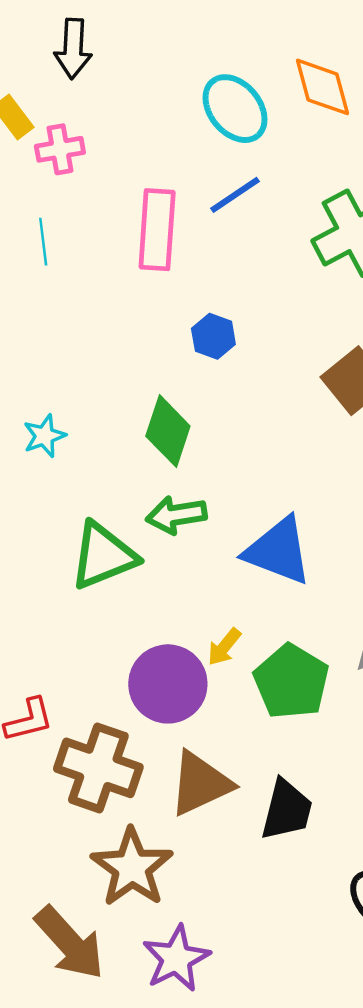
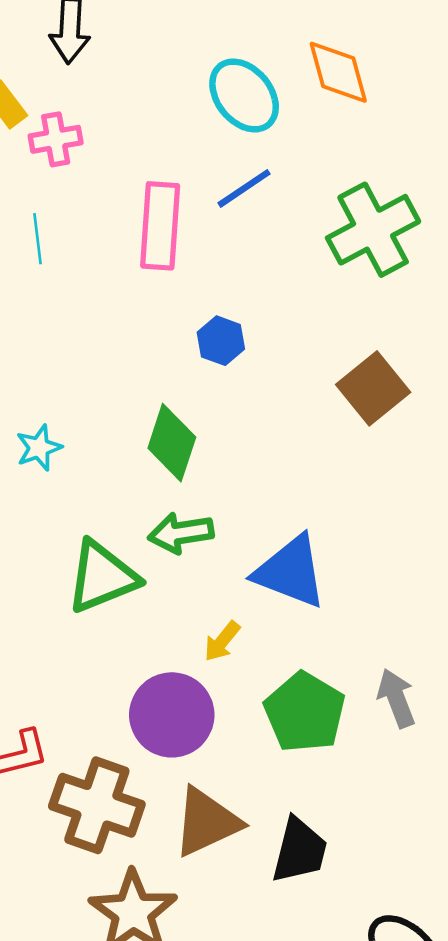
yellow arrow: (224, 647) -> (222, 641), moved

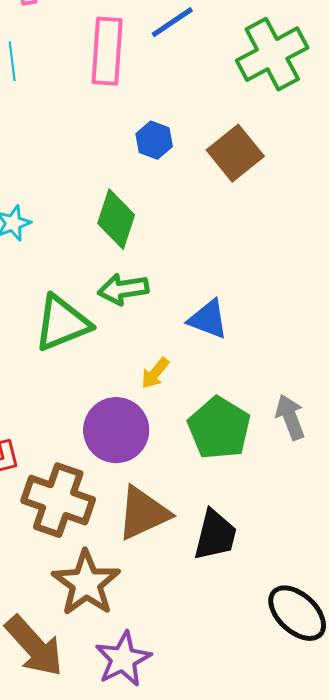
brown square: (373, 388) -> (235, 153), moved
blue triangle: (290, 572) -> (208, 319), size x0.7

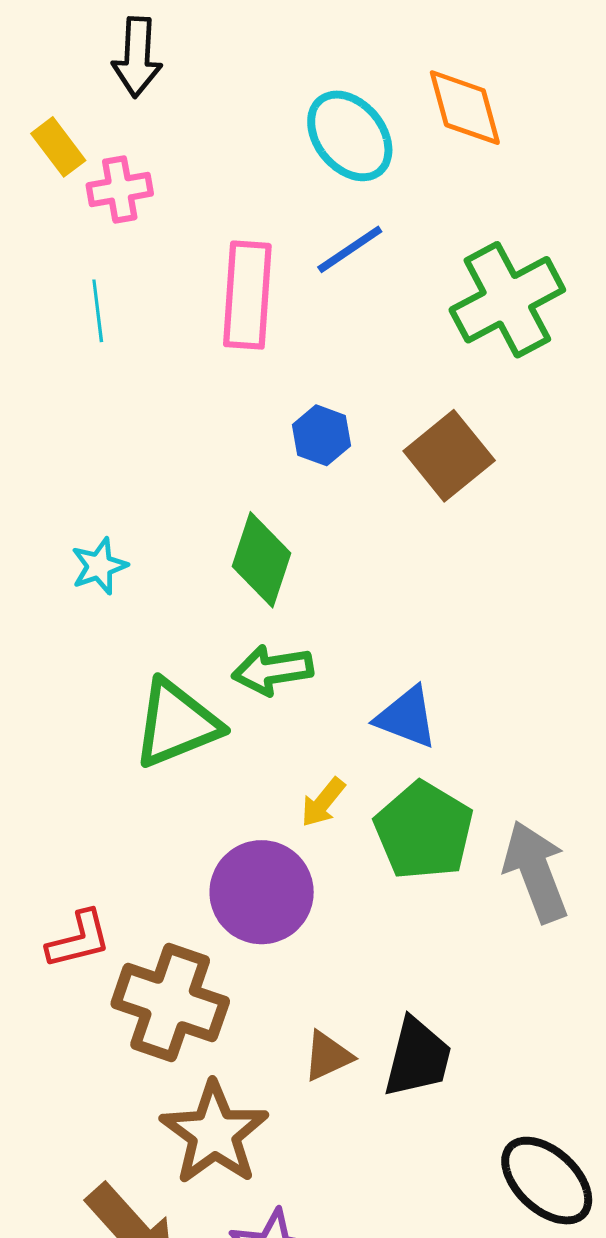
gray arrow: (290, 417) -> (536, 872), size x1.4
green pentagon: (219, 428) -> (424, 831), moved
brown triangle: (143, 513) -> (328, 1056), moved, size x0.6

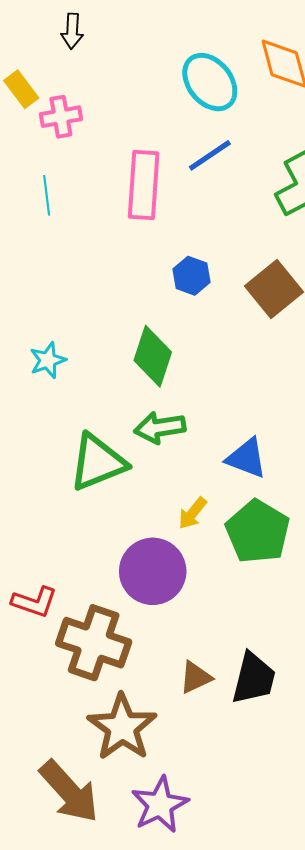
black arrow: (137, 57) -> (72, 31), size x0.7
red L-shape: (79, 939) -> (34, 602), turned 33

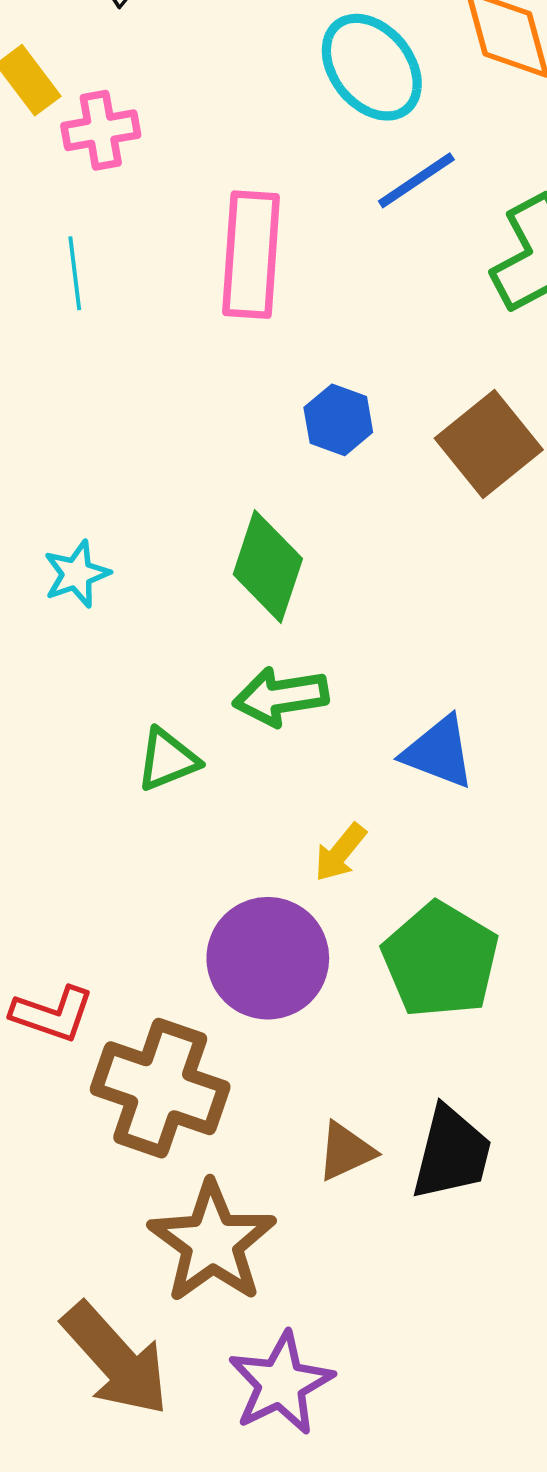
blue line: (210, 155) -> (416, 180), moved
green triangle: (98, 462) -> (168, 760), size x0.6
green pentagon: (258, 532) -> (440, 960), moved

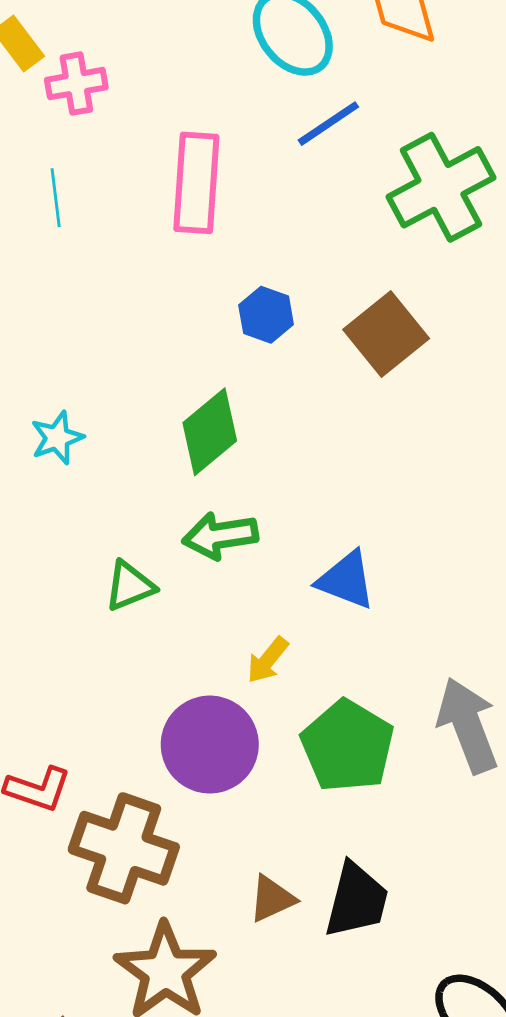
green diamond: (268, 567) -> (210, 432), turned 32

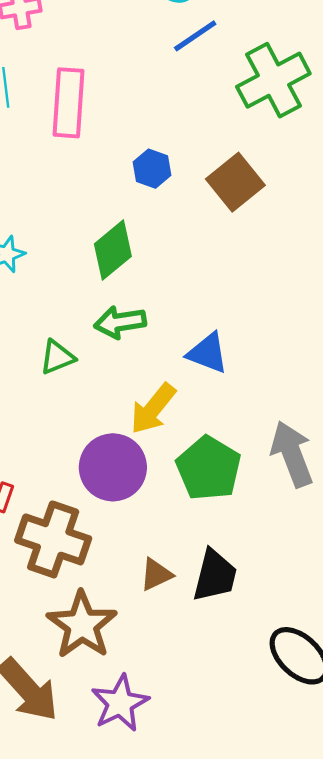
pink rectangle: (196, 183) -> (69, 103), moved
yellow arrow: (268, 660) -> (153, 409), size x1.6

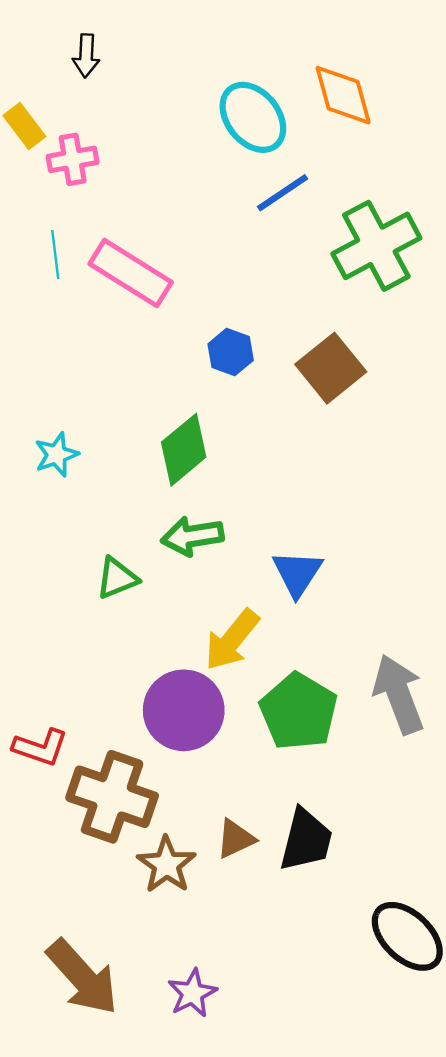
pink rectangle: (69, 103) -> (131, 273), turned -62
blue triangle: (208, 353) -> (297, 573), turned 42
brown star: (82, 625) -> (166, 865), moved, size x0.7
purple star: (120, 703) -> (192, 993), size x0.7

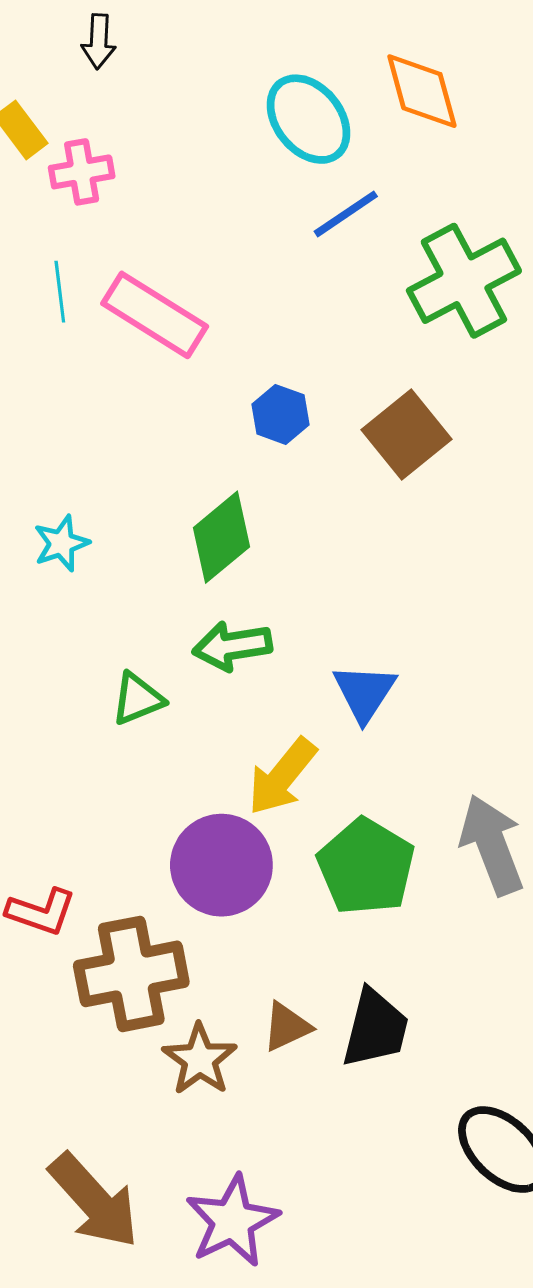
brown cross: (112, 797) -> (131, 974), turned -30
purple star: (192, 993) -> (232, 1221), size x1.5

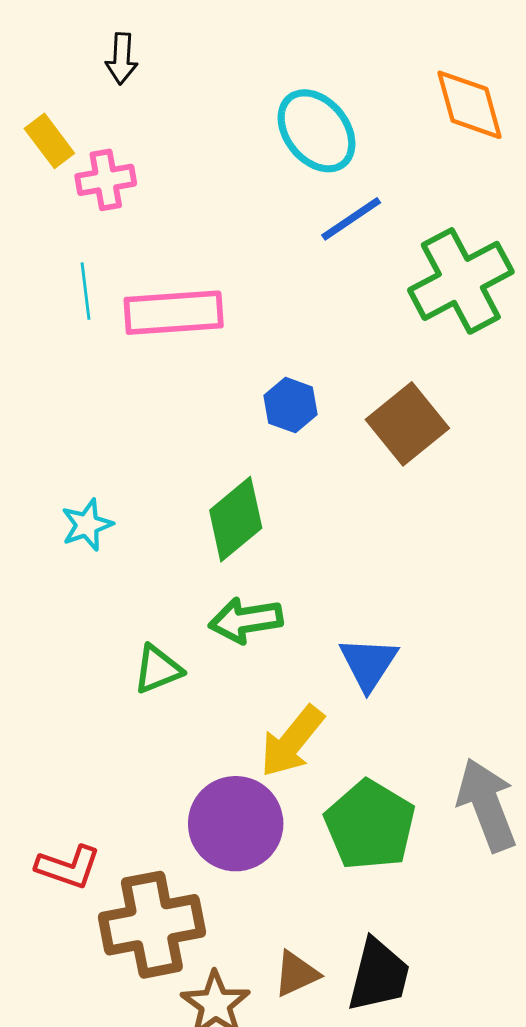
orange diamond: (422, 91) -> (469, 105), moved
pink rectangle: (155, 315) -> (174, 313), turned -36

